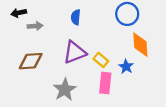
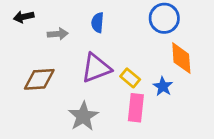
gray arrow: (35, 26) -> (58, 34), moved

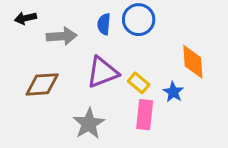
blue circle: (164, 18) -> (139, 20), moved
gray arrow: (58, 34) -> (62, 36), size x1.4

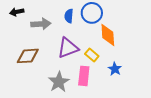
orange diamond: (193, 62) -> (108, 35), moved
blue star: (173, 92) -> (115, 69), moved
pink rectangle: (145, 115) -> (84, 76), moved

